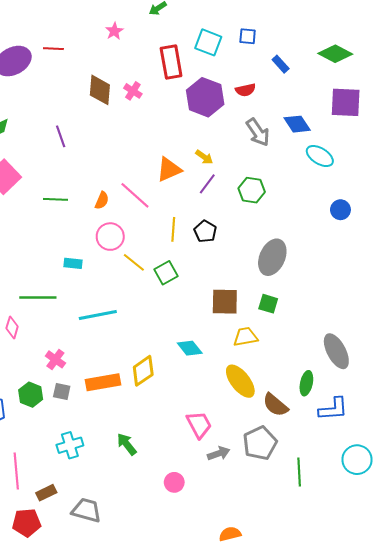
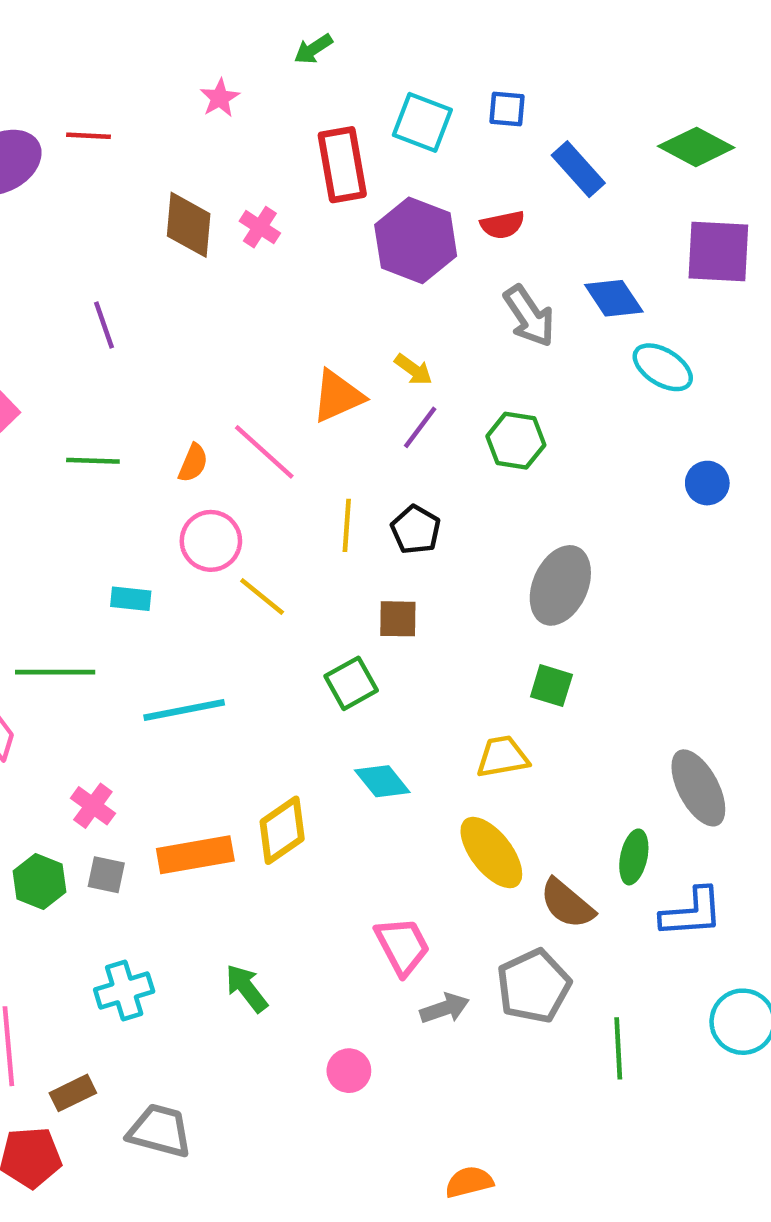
blue rectangle: (281, 64) -> (578, 169), size x1.4
green square: (166, 273) -> (351, 683), moved
brown square: (225, 302) -> (398, 619), moved, size x0.7

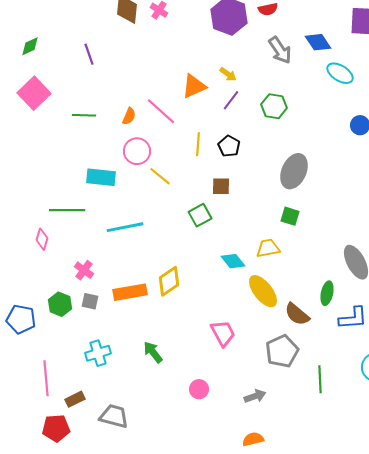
cyan rectangle: (131, 599) -> (101, 177), size x1.6
cyan diamond: (382, 781) -> (233, 261), moved
gray arrow: (445, 1008) -> (255, 396), moved

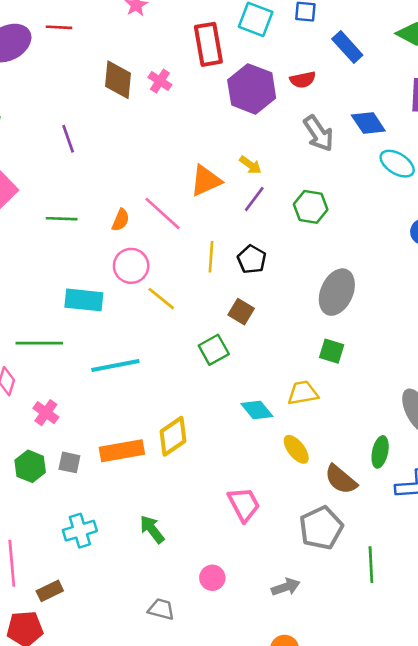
brown square: (221, 186) -> (241, 312), turned 30
pink cross: (84, 270) -> (46, 413), moved
yellow ellipse: (263, 291) -> (296, 449), size x0.7
gray trapezoid: (114, 416) -> (161, 609), moved, size x0.7

